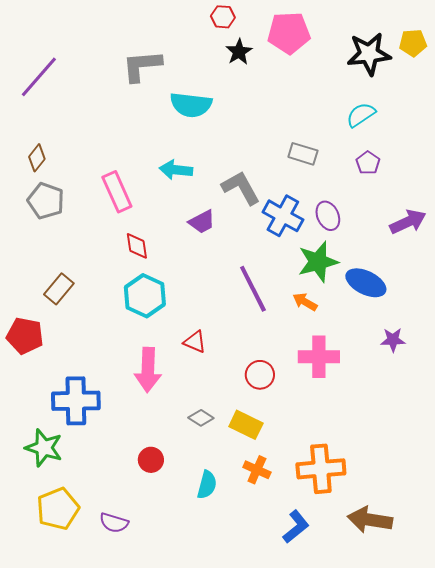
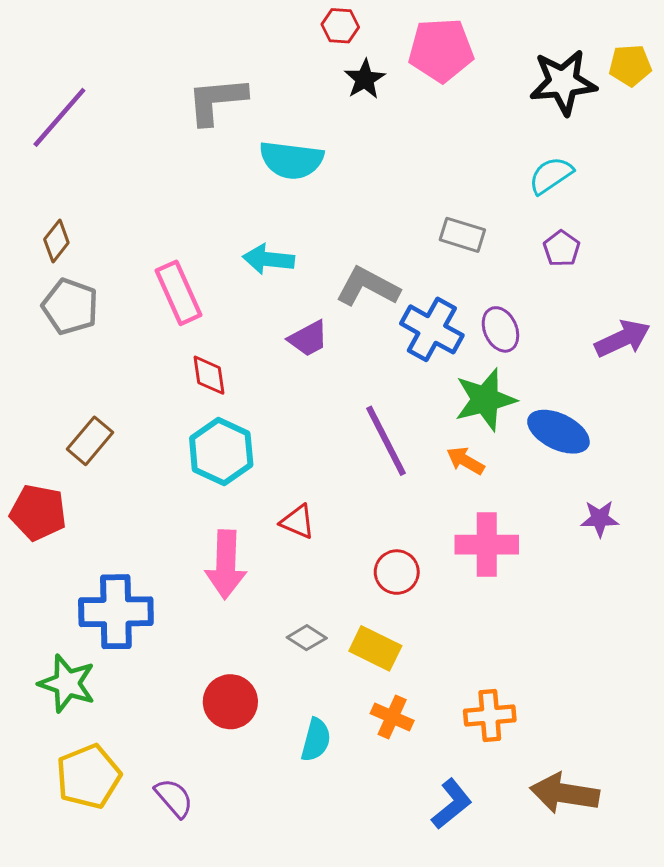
gray L-shape: (241, 188) -> (368, 287), turned -33
red circle: (151, 460) -> (230, 702), size x1.4
orange cross: (321, 469) -> (490, 715), size x0.7
purple semicircle: (114, 523) -> (174, 798), turned -148

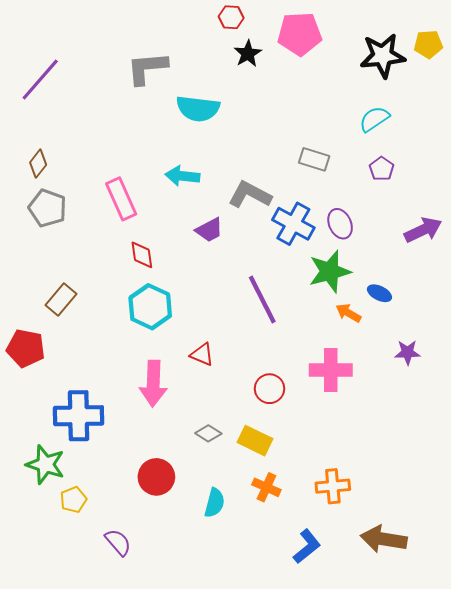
blue ellipse: (558, 432) -> (379, 293), size x0.6
orange arrow: (465, 461) -> (348, 313), moved
yellow pentagon: (88, 777) -> (73, 500), moved, size x0.6

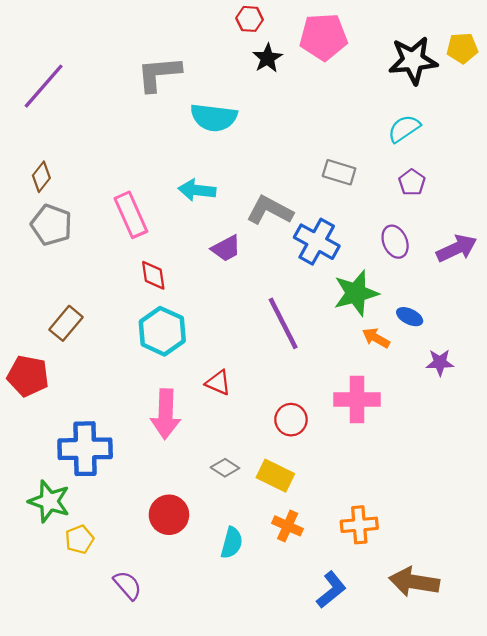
purple ellipse: (340, 224) -> (395, 242), moved
purple star: (408, 352) -> (440, 363), moved

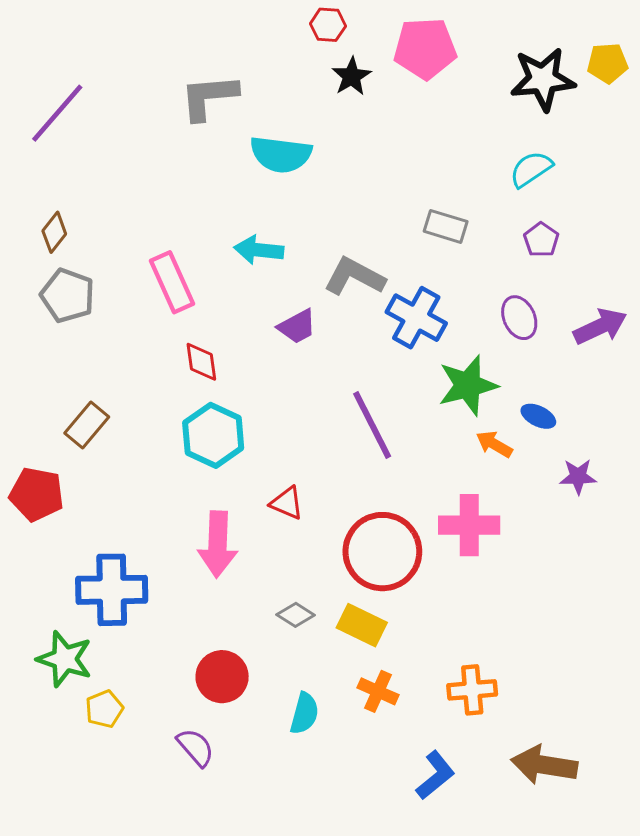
red circle: (291, 420) -> (382, 552), size x1.8
purple semicircle: (128, 585) -> (196, 747), moved

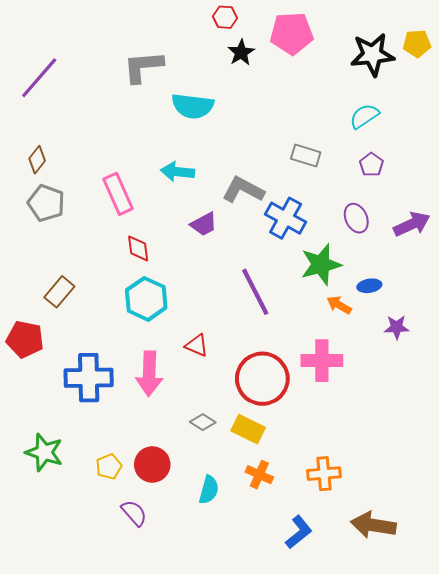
blue ellipse: (538, 416) -> (369, 286), turned -35
blue cross: (112, 590) -> (89, 378), moved
yellow pentagon: (104, 709) -> (109, 467), moved

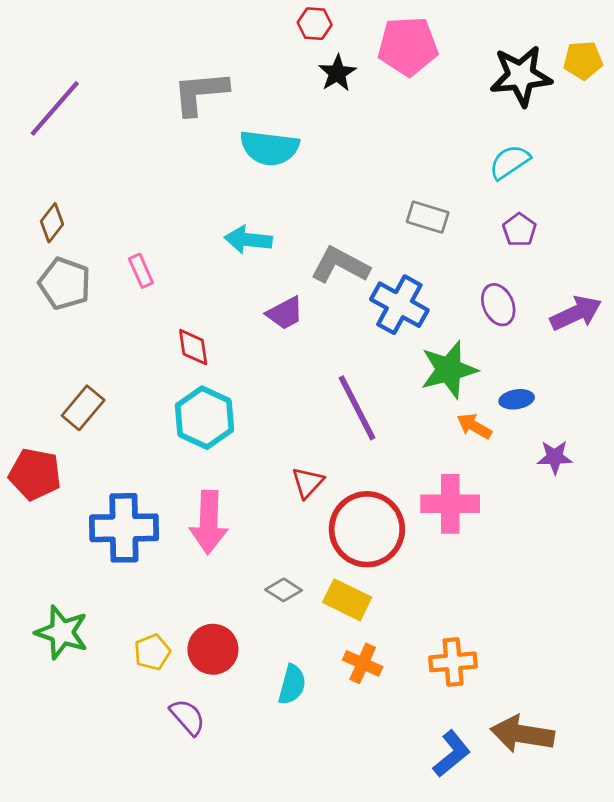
pink rectangle: (118, 194) -> (141, 271), moved, size x0.6
red triangle: (197, 345) -> (308, 483), moved, turned 50
blue L-shape: (299, 532) -> (452, 754), moved

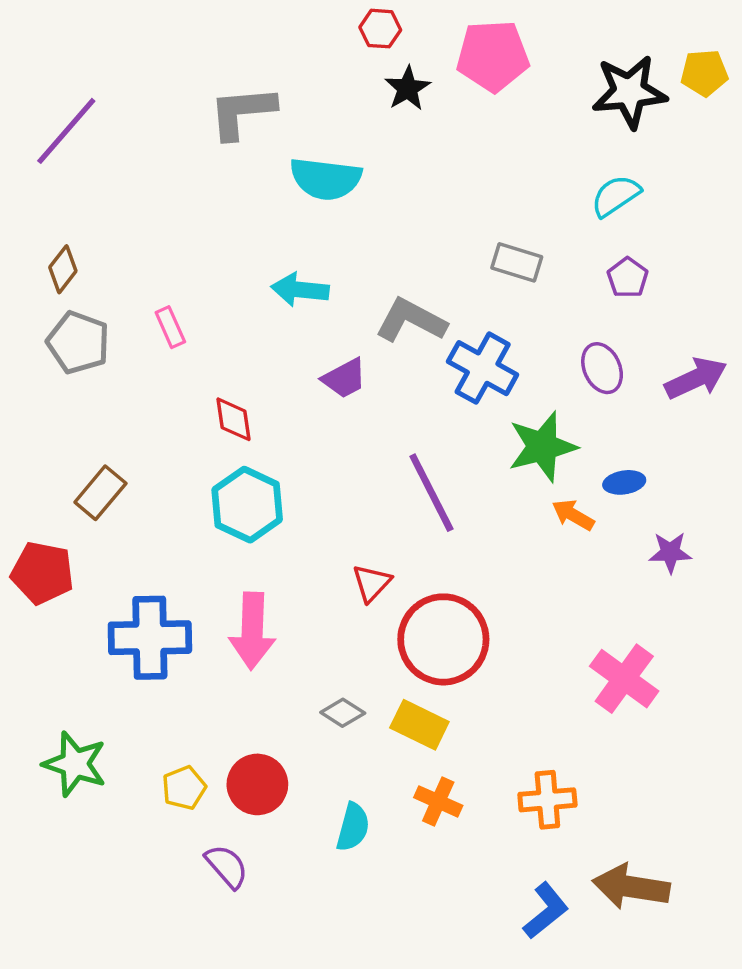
pink cross: (450, 504) -> (624, 679), moved, turned 36

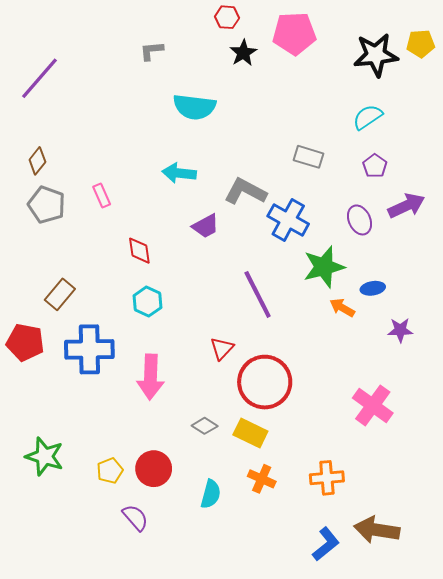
gray L-shape: (242, 112) -> (152, 51), moved, size x0.6
purple arrow: (696, 378) -> (406, 206), moved
cyan hexagon: (247, 505) -> (148, 302), size x0.7
blue cross: (150, 638) -> (89, 349), moved

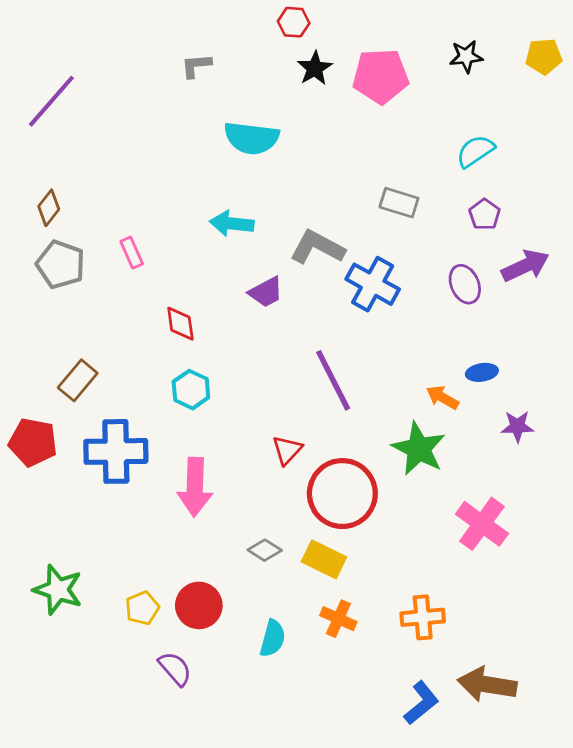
pink pentagon: (294, 33) -> (381, 76), moved
black star: (376, 55) -> (466, 56), moved, size x0.6
green star: (324, 267) -> (419, 449), moved, turned -30

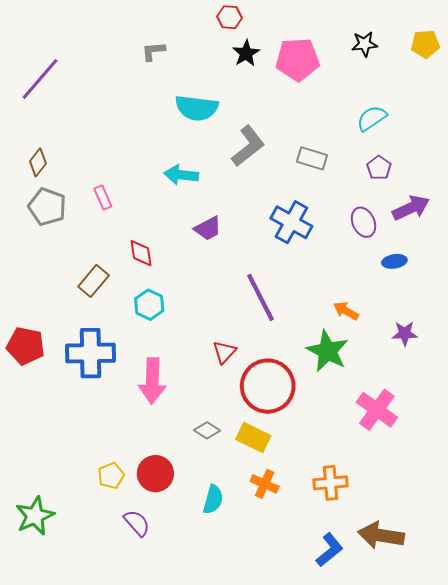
gray L-shape: (317, 247) -> (248, 146), moved, turned 114
blue ellipse: (482, 372) -> (394, 261), moved
brown rectangle: (78, 380) -> (94, 281), moved
green star: (58, 590) -> (35, 516), moved, turned 30

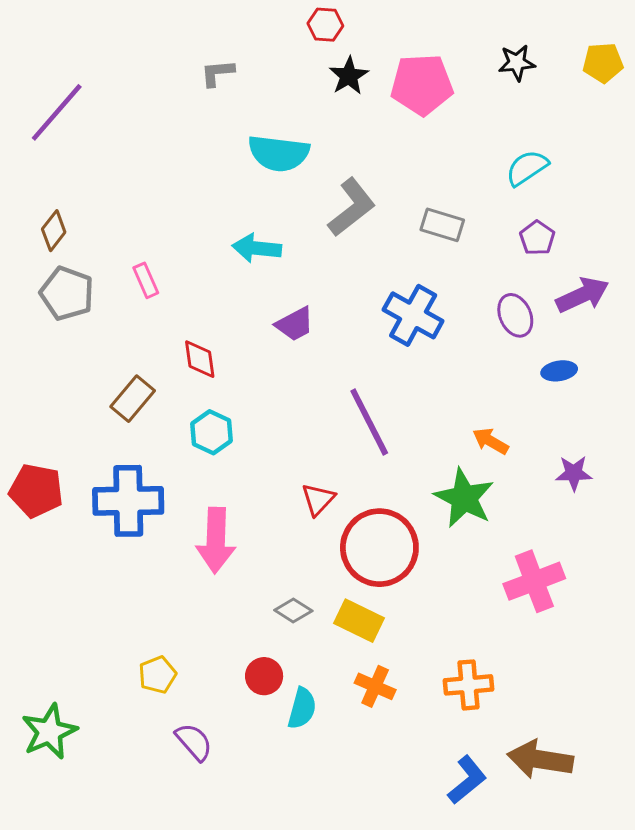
pink cross: (377, 410) -> (534, 581), turned 33
red circle: (155, 474) -> (264, 676), moved, size x0.7

